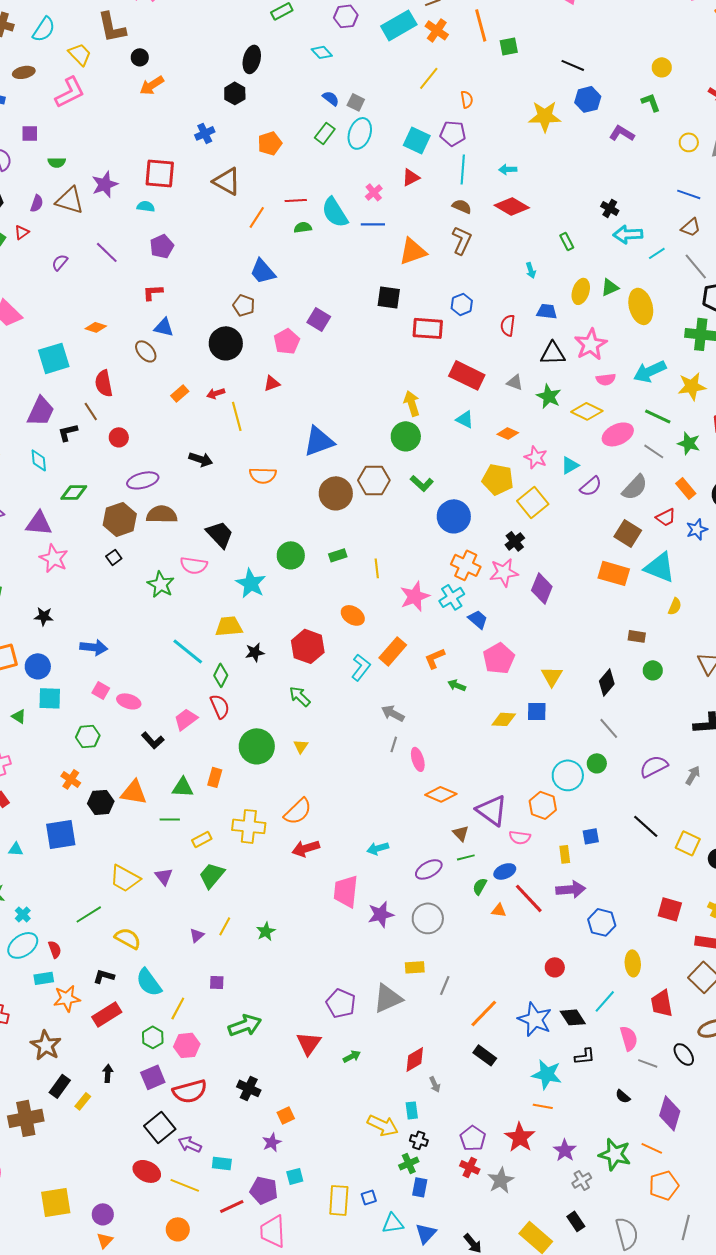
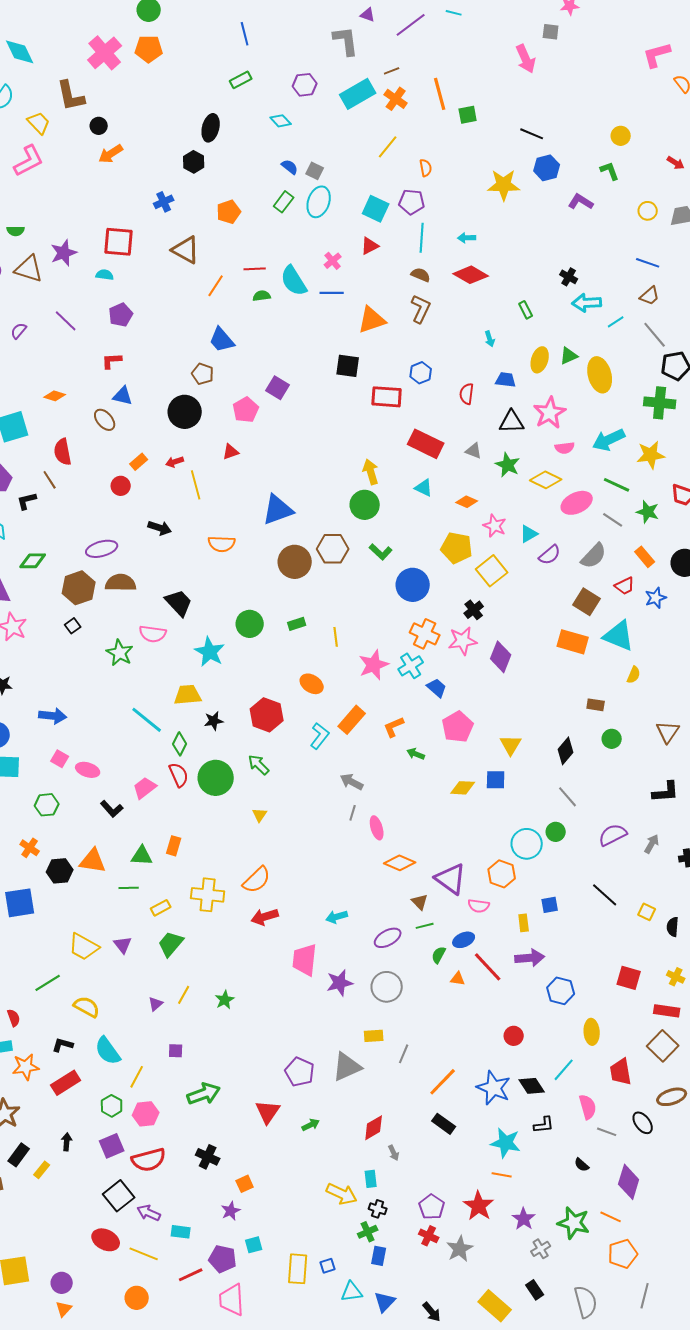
red circle: (119, 437) -> (121, 486), moved
green circle: (257, 746) -> (216, 778), moved
yellow square: (688, 843) -> (647, 912), size x0.7

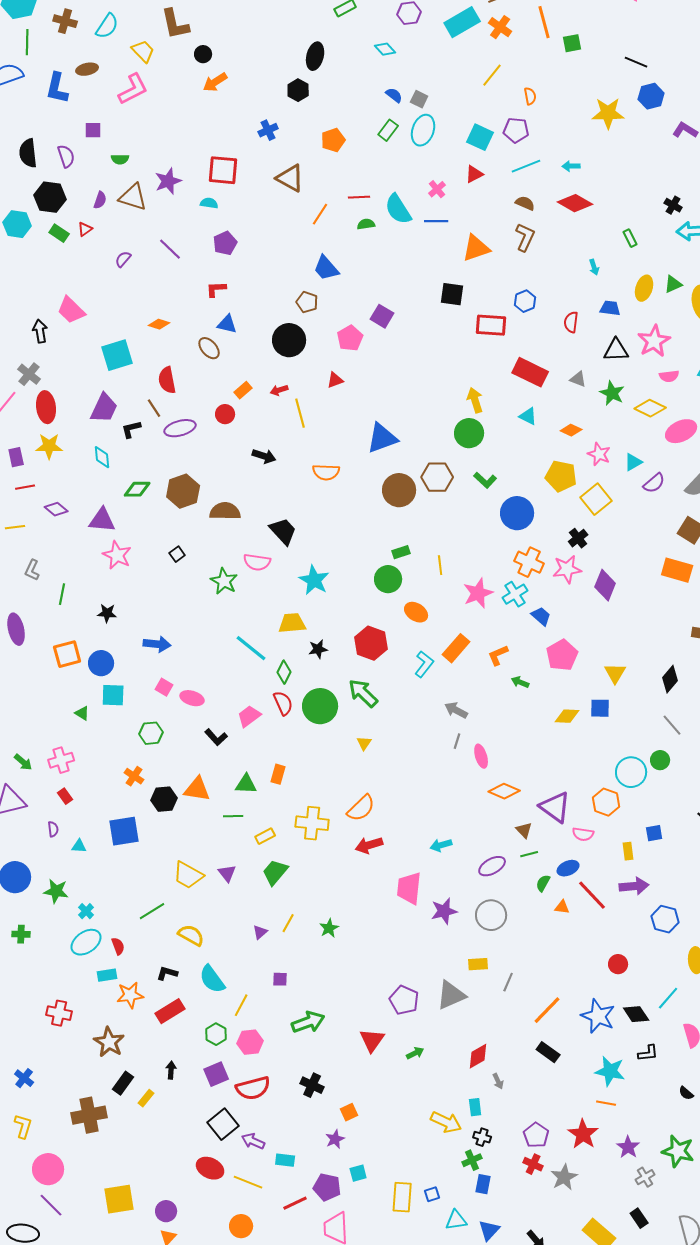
cyan line: (422, 238) -> (526, 166), turned 64
purple ellipse: (102, 549) -> (180, 428), moved
brown hexagon: (79, 588) -> (183, 491), moved
green circle: (250, 624) -> (388, 579), moved
green arrow: (259, 765) -> (363, 693), size x1.4

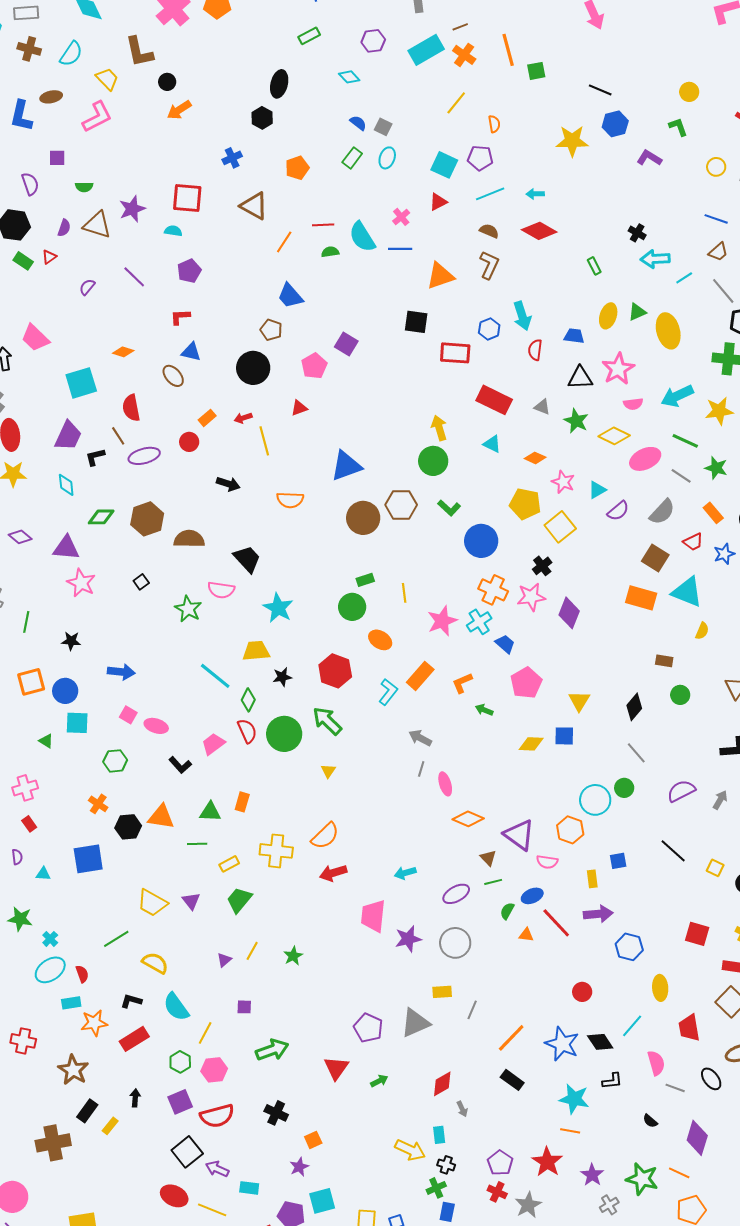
cyan ellipse: (423, 130) -> (387, 158), size x0.7
cyan arrow: (594, 267) -> (522, 316), moved, size x1.8
cyan square: (358, 1173) -> (322, 1201), size x1.5

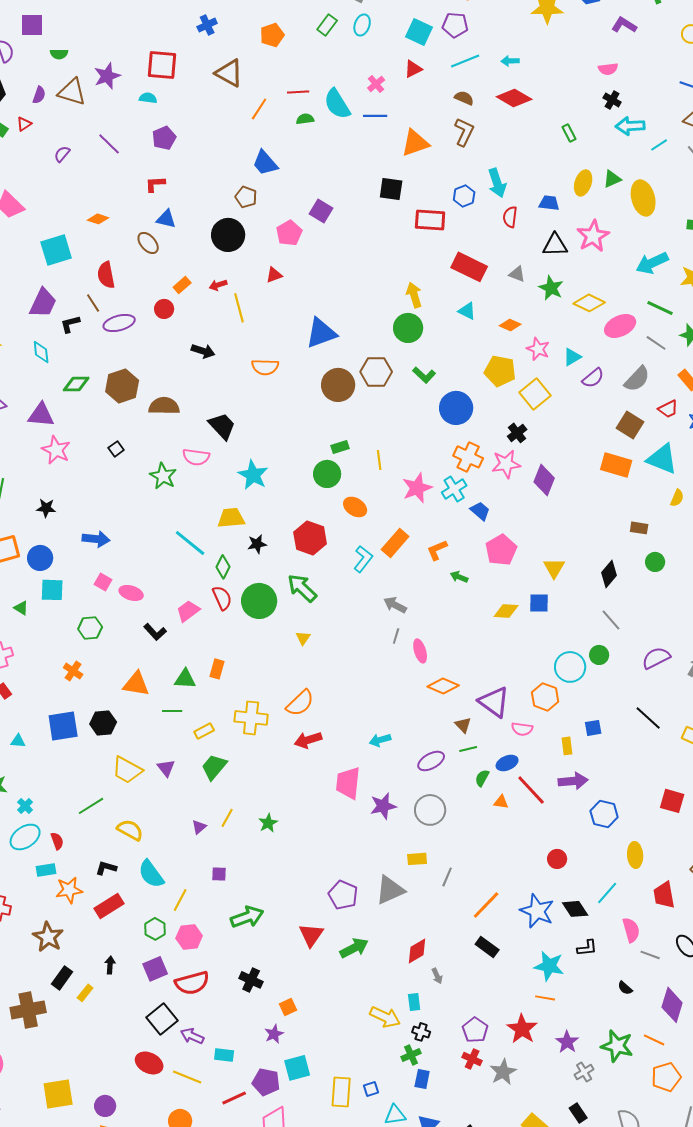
purple square: (57, 158) -> (32, 25), size x1.4
pink semicircle: (633, 404) -> (608, 69), moved
black hexagon: (128, 827) -> (103, 723), moved
green arrow: (379, 1081) -> (354, 948), size x1.6

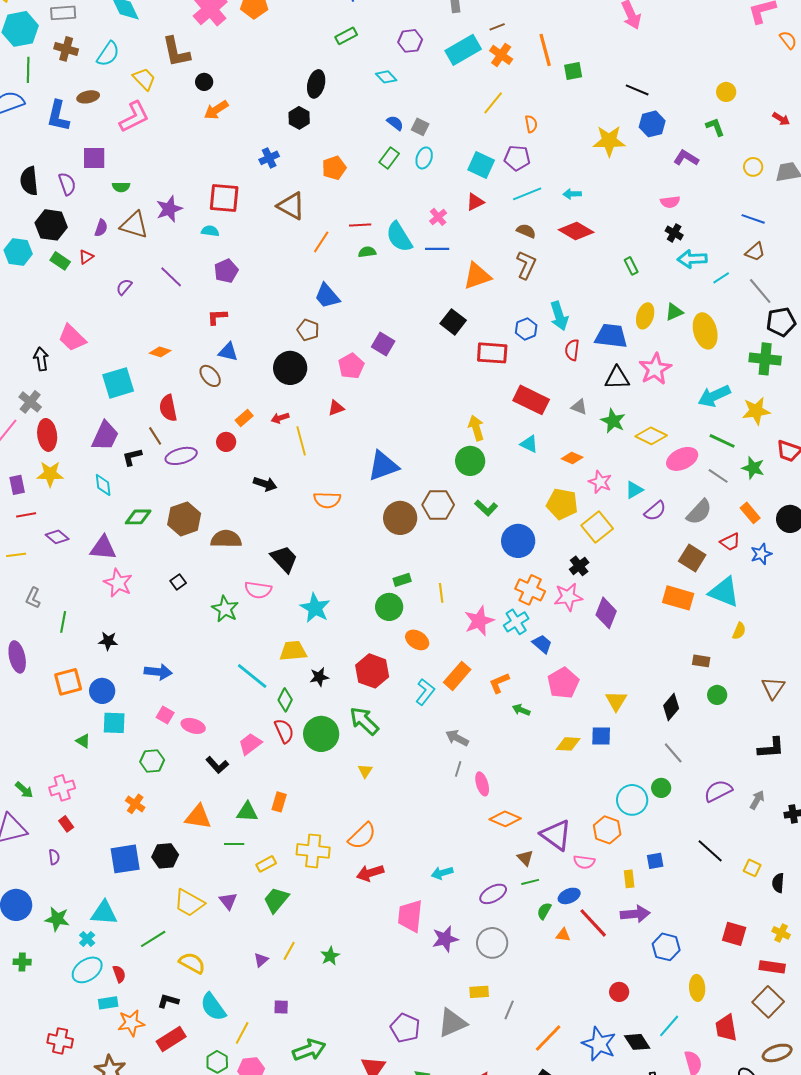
black square: (391, 189) -> (453, 322), turned 30
blue trapezoid: (549, 203) -> (611, 336), size x1.6
cyan triangle: (18, 741) -> (104, 913), moved, size x1.8

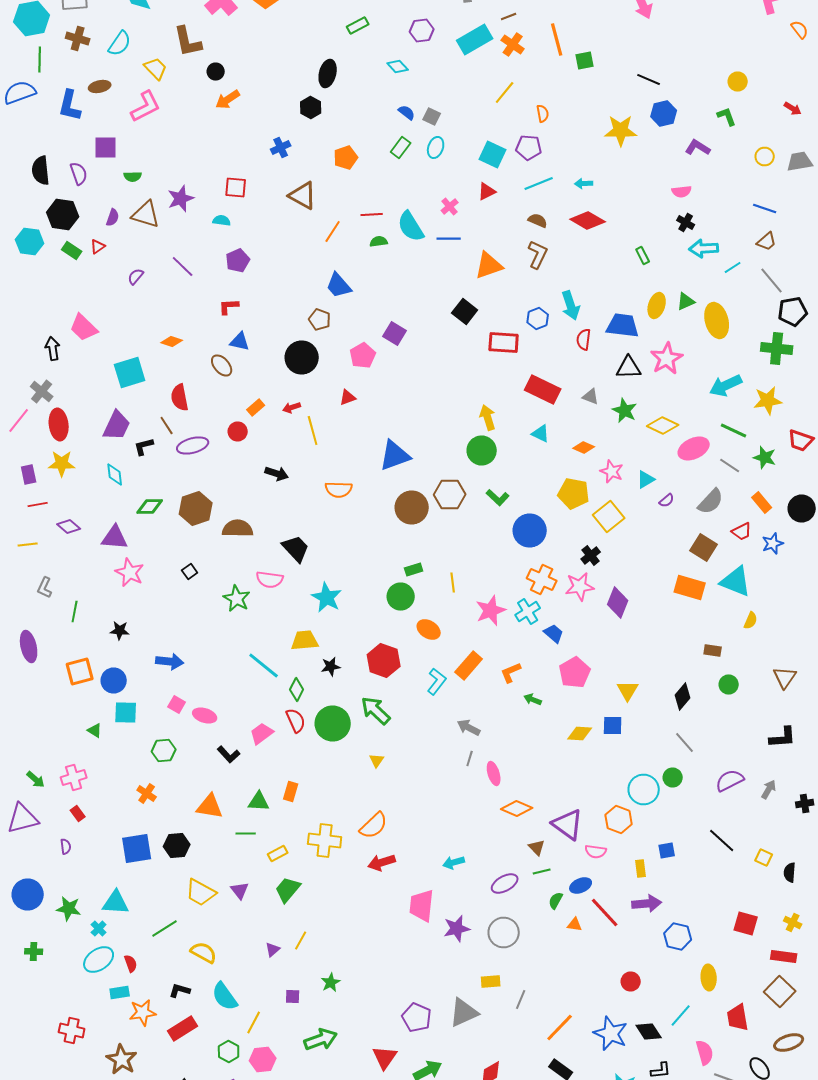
red square: (224, 198) -> (236, 188), size x0.7
purple semicircle: (655, 511) -> (667, 500), size x0.7
green star: (330, 956) -> (331, 982), moved

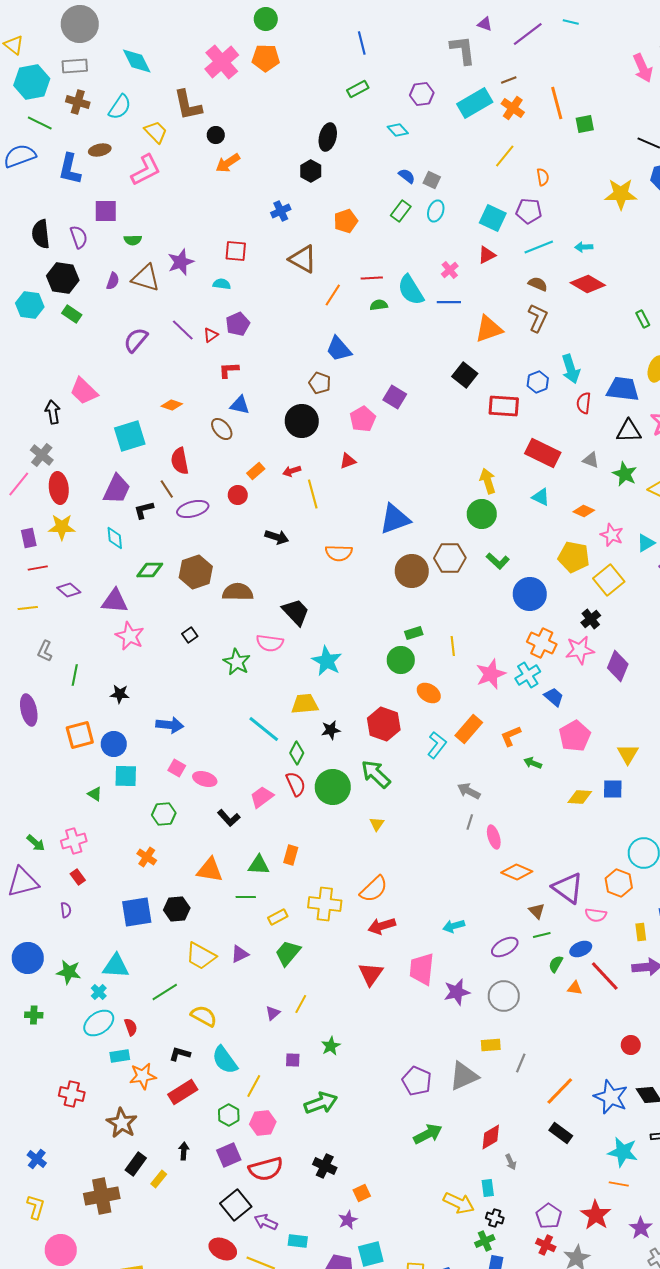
green line: (40, 60) -> (40, 123), turned -65
red triangle: (98, 246) -> (211, 335), moved
purple semicircle: (136, 276) -> (136, 340), size x1.5
purple triangle: (240, 890) -> (240, 954), turned 42
red triangle: (385, 1058) -> (371, 974), moved

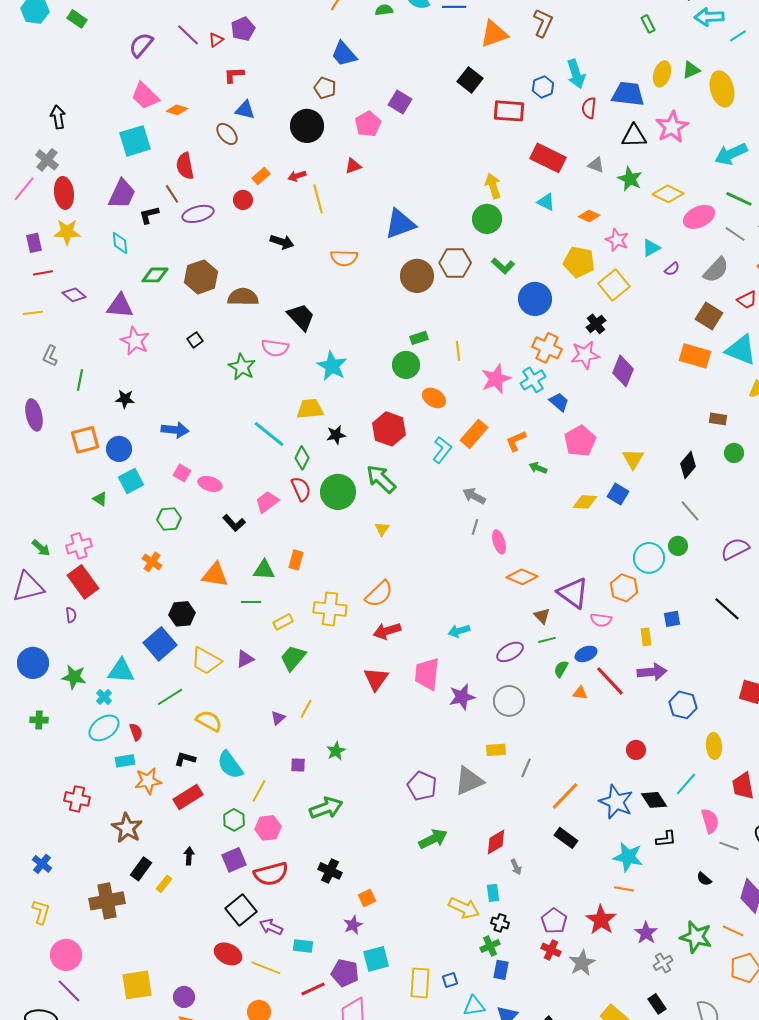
pink trapezoid: (84, 391) -> (145, 96), moved
cyan square: (126, 776) -> (131, 481), turned -30
blue square: (613, 789) -> (618, 494), turned 30
red rectangle: (78, 877) -> (83, 582), size x2.0
blue square: (137, 912) -> (160, 644), moved, turned -32

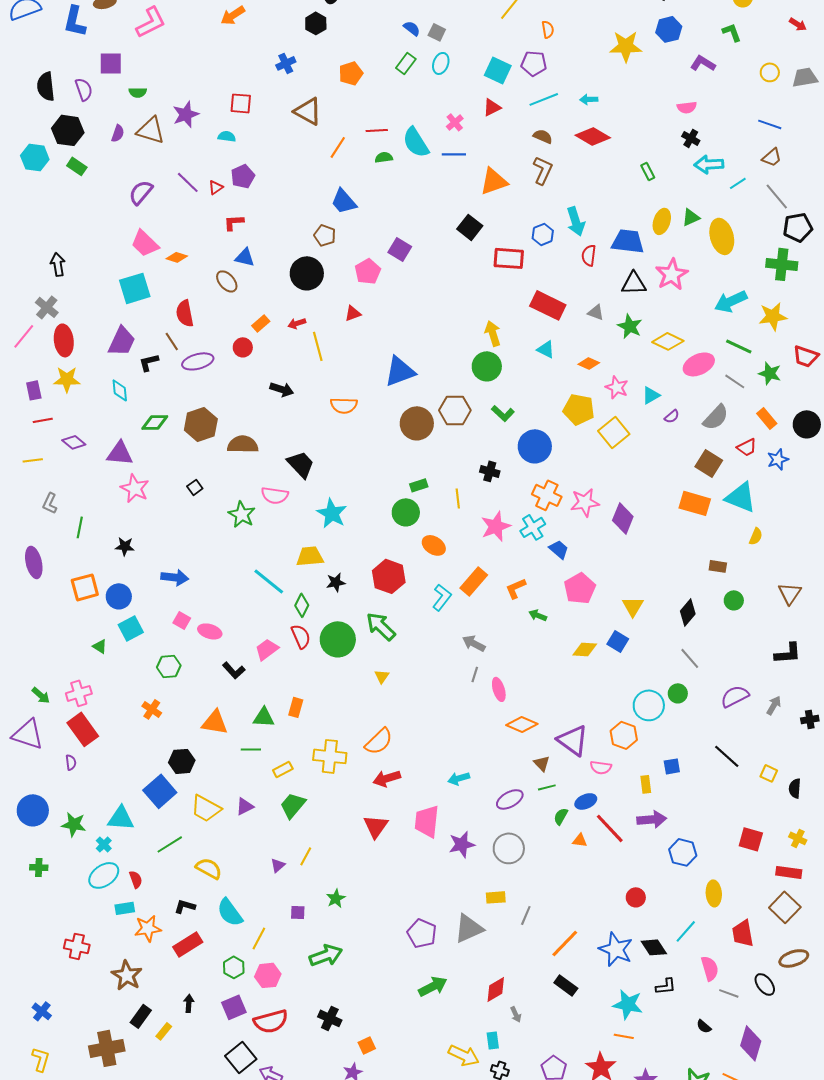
black cross: (596, 324) -> (490, 471), moved, turned -36
purple triangle: (28, 587) -> (28, 734), turned 32

